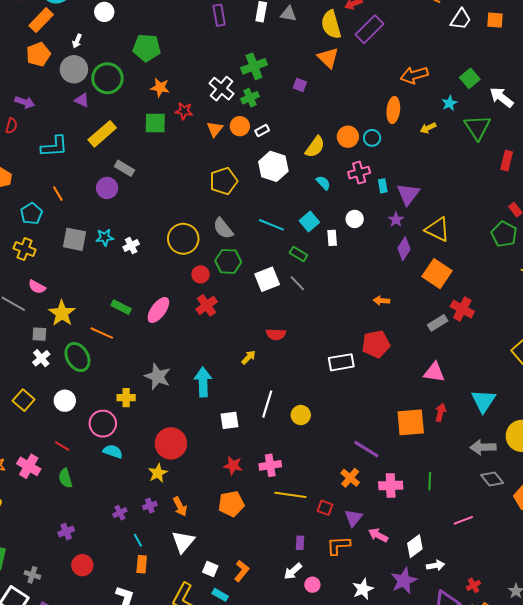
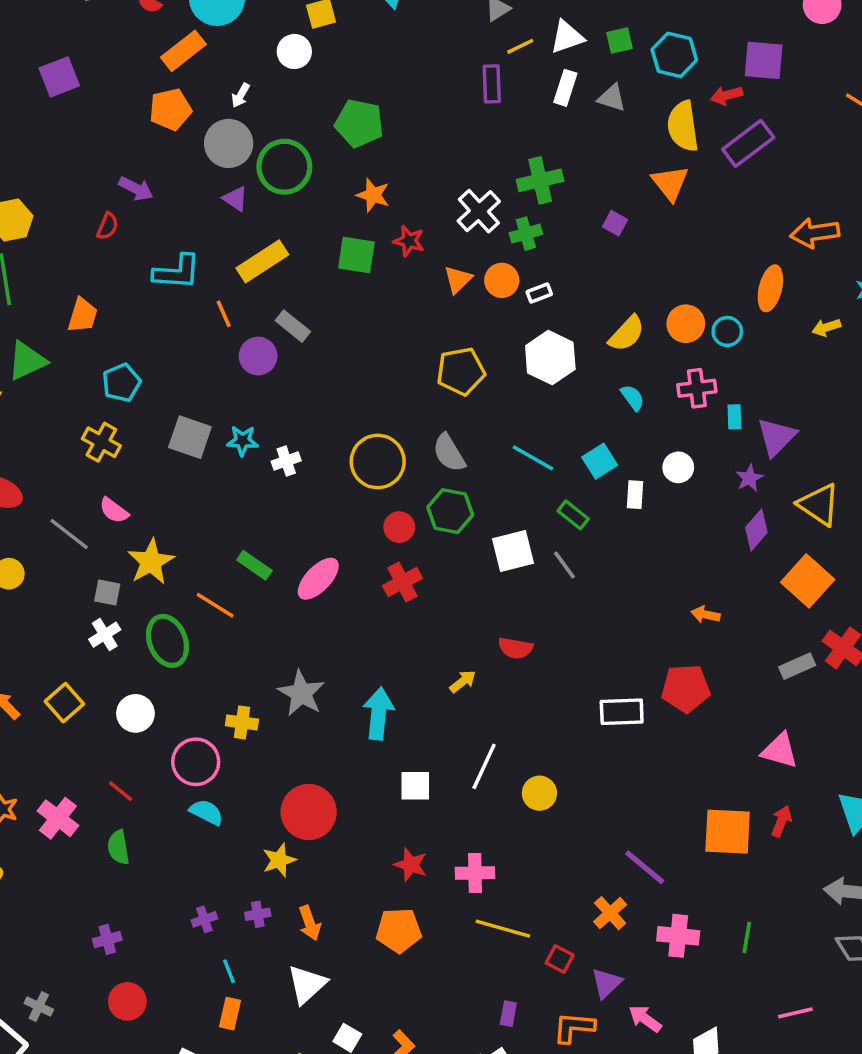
orange line: (58, 194) -> (224, 314), moved

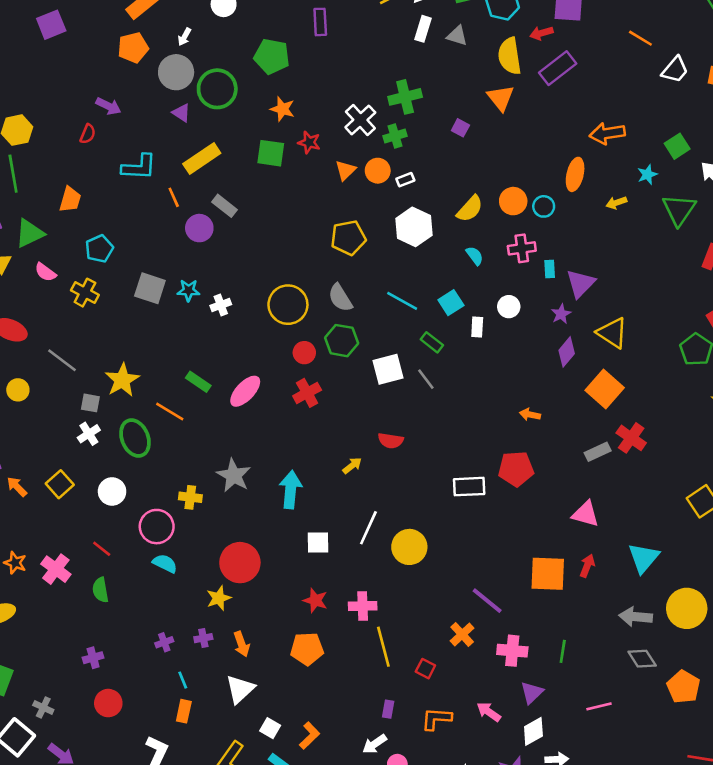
purple rectangle: (492, 84) -> (320, 22), moved
pink semicircle: (114, 510) -> (45, 272), moved
yellow circle: (539, 793) -> (409, 547), size x1.4
yellow line: (503, 929) -> (383, 647), turned 60
purple triangle: (606, 983) -> (532, 692), moved

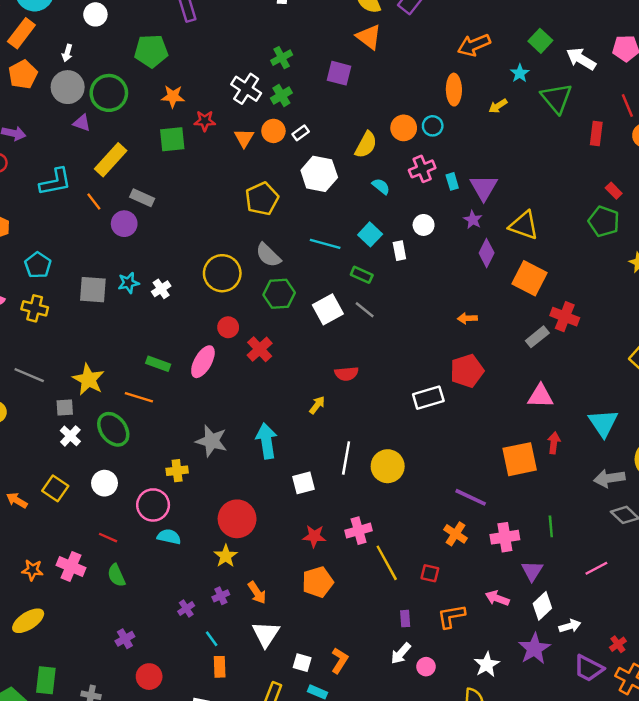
green cross: (405, 97) -> (282, 58), size x0.7
purple square: (460, 128) -> (339, 73), size x1.5
red circle: (304, 353) -> (228, 327), moved

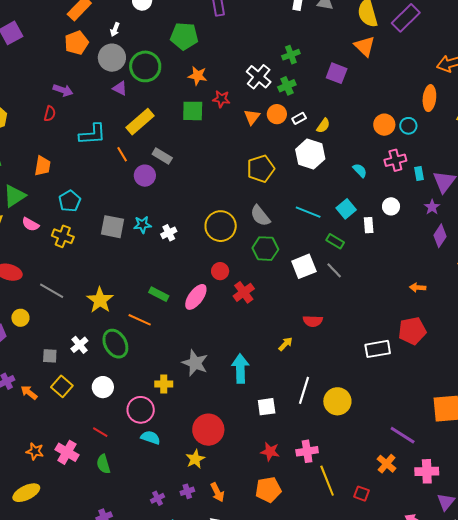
yellow semicircle: (366, 145) -> (323, 126), moved, size x0.7
gray square: (65, 408) -> (50, 356), moved

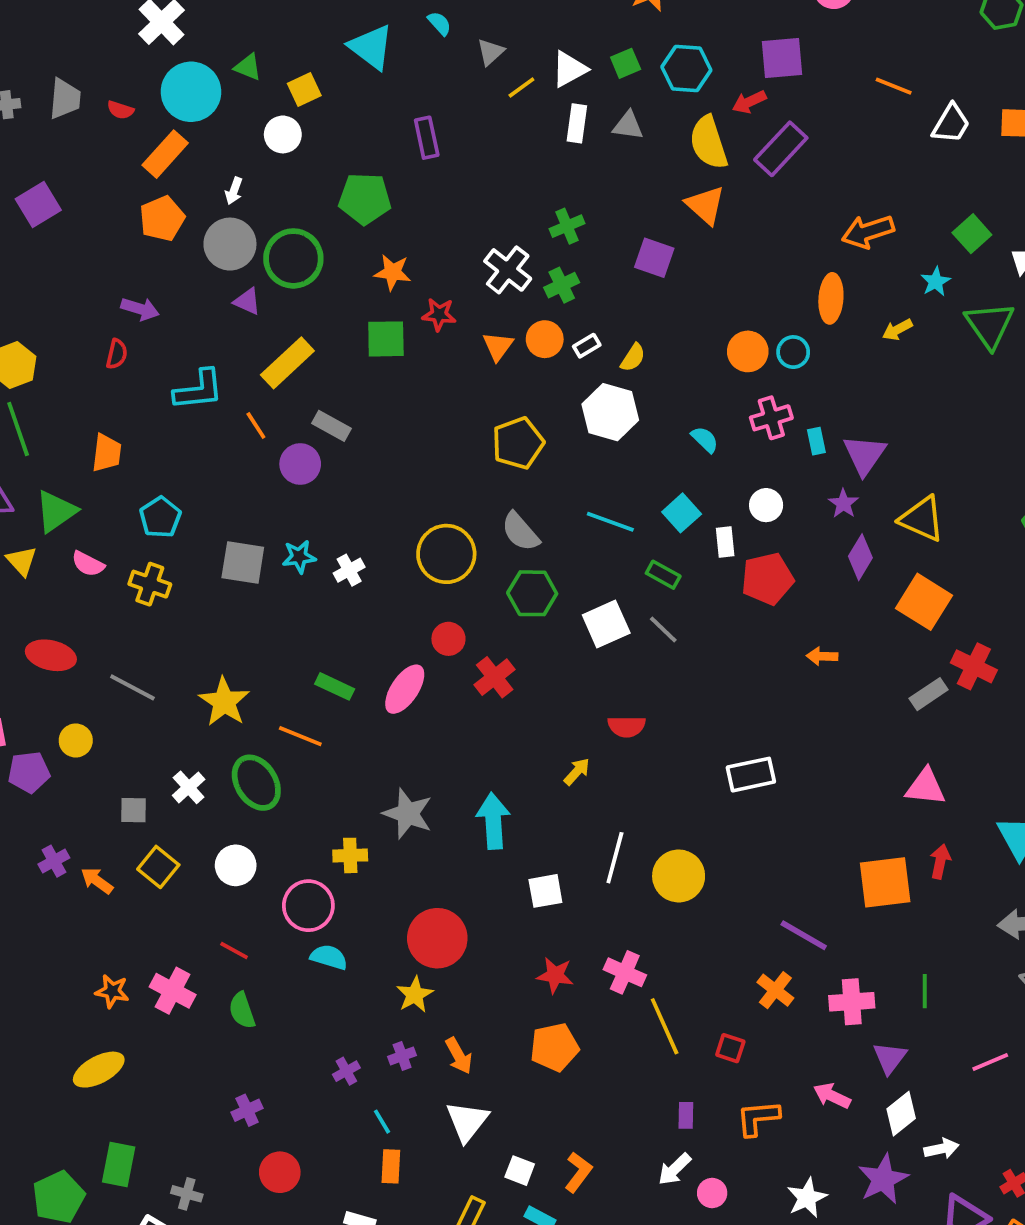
red pentagon: (412, 331) -> (767, 579), moved
pink cross: (307, 451) -> (625, 972), turned 35

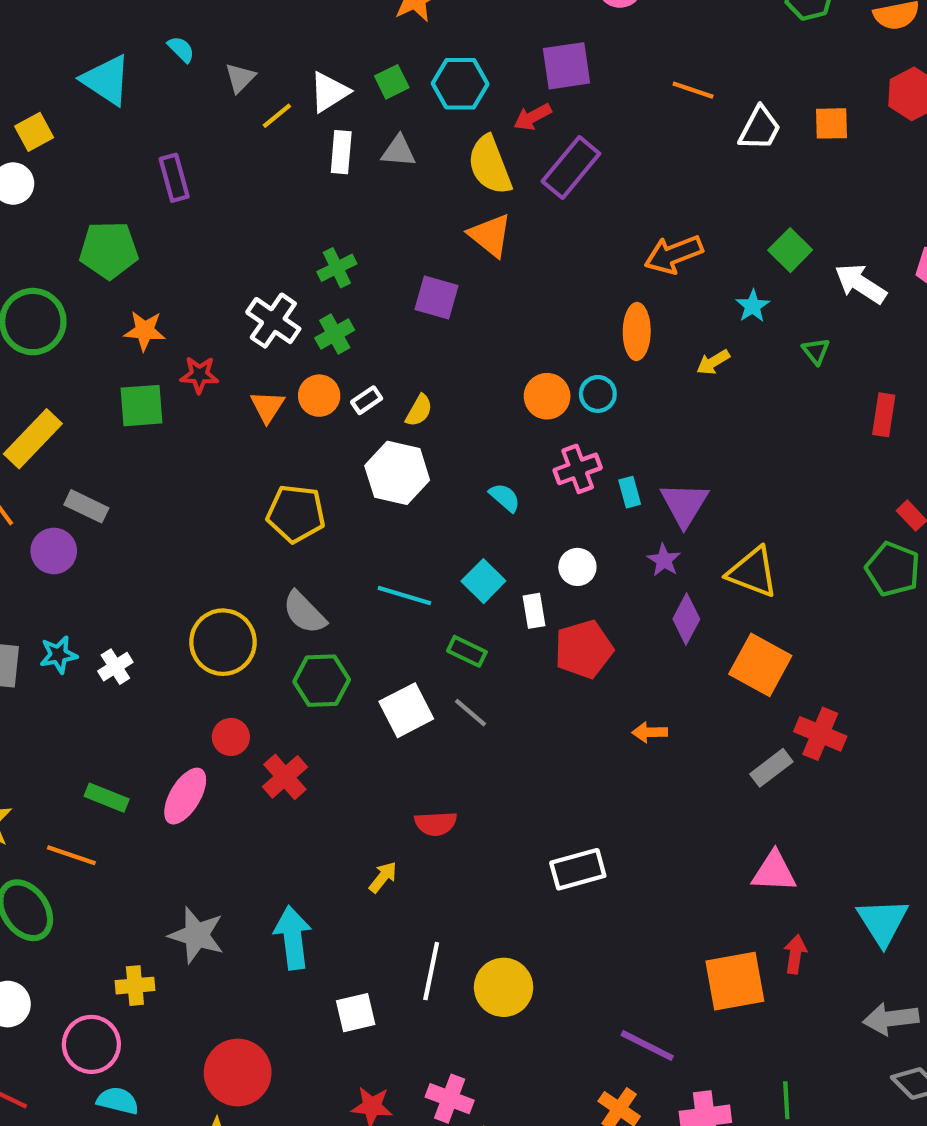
green triangle: (990, 325) -> (816, 351), size x0.5
yellow pentagon: (518, 443) -> (296, 514), turned 30

